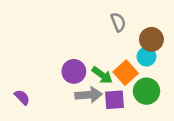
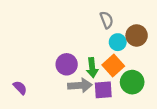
cyan circle: (147, 57) -> (118, 42), moved
green arrow: (102, 75) -> (92, 68), turned 48

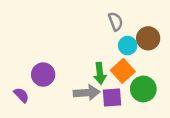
purple circle: (67, 64) -> (43, 75), moved

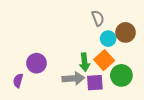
purple semicircle: (21, 95) -> (18, 81), turned -120

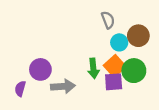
green circle: (121, 75) -> (134, 71), moved
gray arrow: (73, 79) -> (63, 86), moved
purple square: (95, 83) -> (114, 82), moved

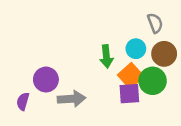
gray semicircle: (108, 20) -> (155, 23), moved
brown circle: (138, 36) -> (164, 54), moved
green arrow: (93, 68) -> (106, 56), moved

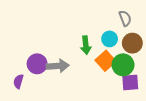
purple square: (129, 94) -> (130, 82), moved
gray arrow: (72, 99) -> (58, 66), moved

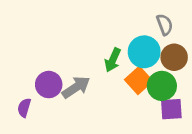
cyan circle: (110, 39) -> (144, 52), size x1.5
green arrow: (86, 45) -> (113, 60), turned 30
gray arrow: (58, 66) -> (76, 87), turned -30

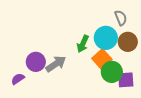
green circle: (162, 86) -> (112, 72), moved
purple semicircle: (24, 108) -> (18, 79), turned 40

